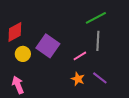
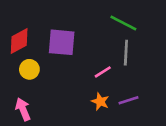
green line: (96, 18) -> (123, 23), turned 55
purple square: (48, 46) -> (62, 42), moved, turned -30
purple line: (100, 78) -> (129, 100), turned -56

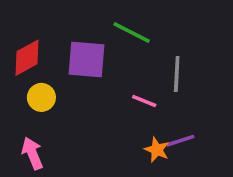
green line: (123, 23) -> (132, 32), moved
pink line: (103, 72) -> (144, 101), turned 54
orange star: (100, 102) -> (157, 150), moved

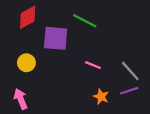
red diamond: (27, 58) -> (28, 17), moved
gray line: (177, 74) -> (130, 71), moved, turned -45
purple line: (180, 141) -> (129, 91), moved

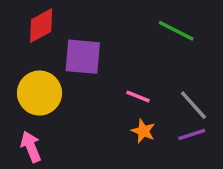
green line: (85, 21) -> (176, 31), moved
yellow circle: (26, 63) -> (39, 93), size x1.6
orange star: (101, 97) -> (143, 131), moved

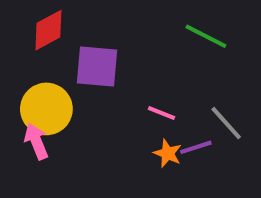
purple line: (192, 135) -> (196, 147), moved
pink arrow: (31, 147) -> (36, 141), moved

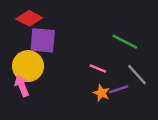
red diamond: (48, 30) -> (29, 18), turned 55
green line: (206, 36) -> (125, 42), moved
purple square: (97, 67) -> (43, 40), moved

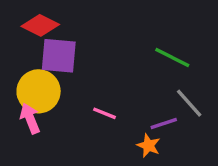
pink line: (98, 68) -> (105, 113), moved
orange star: (101, 93) -> (149, 146), moved

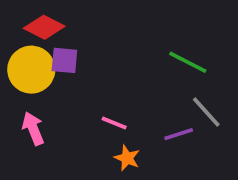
purple square: (59, 56) -> (64, 60), size x0.7
yellow circle: (39, 91) -> (31, 70), moved
orange star: (149, 146) -> (127, 158), moved

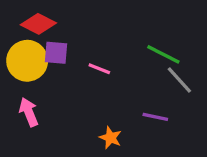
gray line: (206, 112) -> (179, 80), moved
pink line: (114, 123) -> (99, 69), moved
purple line: (179, 134) -> (155, 117), turned 30

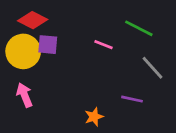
green line: (163, 54) -> (139, 28), moved
pink line: (99, 69) -> (103, 45), moved
orange star: (110, 138) -> (94, 117), turned 30

